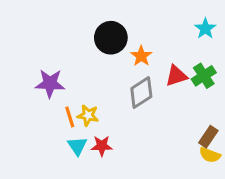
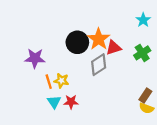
black circle: (111, 38) -> (77, 42), moved
orange star: (141, 56) -> (99, 39), size x1.5
red triangle: (176, 76) -> (113, 48), moved

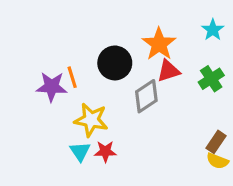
orange star: (99, 39) -> (159, 44), moved
yellow star: (61, 81) -> (91, 120), size x1.5
orange line: (49, 82) -> (72, 77), moved

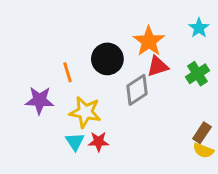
purple star: (52, 87) -> (39, 100), moved

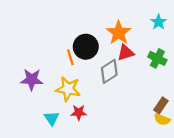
orange line: (68, 72) -> (70, 57), moved
green cross: (197, 74) -> (157, 58), turned -30
cyan triangle: (75, 142) -> (52, 118), moved

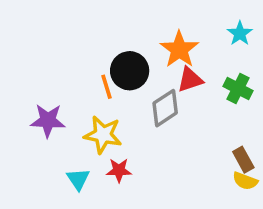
brown rectangle: (161, 105) -> (243, 160), turned -63

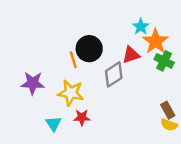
cyan star: (240, 33) -> (141, 27), moved
orange star: (179, 49) -> (155, 41), moved

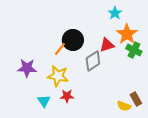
cyan star: (141, 27) -> (115, 13), moved
orange line: (73, 60) -> (60, 49), turned 56
brown rectangle: (168, 110) -> (136, 99), moved
yellow semicircle: (169, 125) -> (124, 106), moved

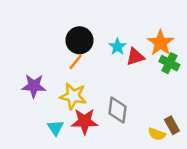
cyan star: (115, 13) -> (117, 47), moved
black circle: (73, 40) -> (79, 40), moved
gray diamond: (93, 61) -> (117, 110), moved, turned -50
red star: (67, 96) -> (85, 121), size x1.5

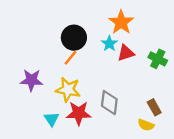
orange star: (161, 43) -> (121, 22), moved
brown rectangle: (172, 125) -> (154, 107), moved

